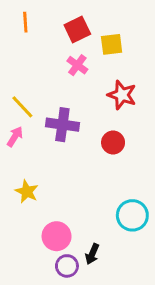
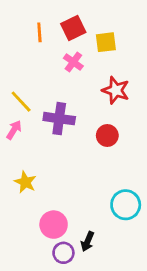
orange line: (25, 22) -> (39, 32), moved

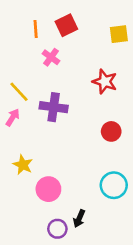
yellow square: (106, 42) -> (119, 34), moved
pink cross: (73, 62) -> (51, 57), moved
red circle: (107, 136) -> (111, 131), moved
pink circle: (54, 225) -> (48, 189), moved

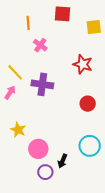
red square: (66, 25) -> (62, 14), moved, turned 30
black arrow: (79, 219) -> (62, 161), moved
purple circle: (57, 229) -> (45, 172), moved

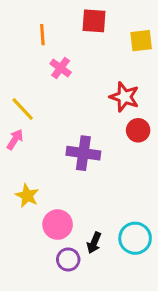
purple cross: (42, 84) -> (83, 153), moved
red circle: (88, 104) -> (138, 130), moved
cyan circle: (90, 146) -> (135, 238), moved

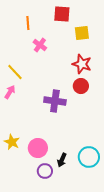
yellow square: (141, 41) -> (82, 33), moved
red circle: (138, 130) -> (81, 86), moved
yellow star: (27, 196) -> (12, 142), moved

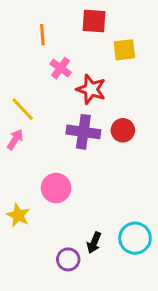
red star: (82, 64) -> (91, 89), moved
purple cross: (55, 101) -> (83, 132), moved
pink circle: (38, 148) -> (56, 188), moved

